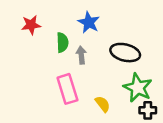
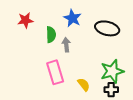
black ellipse: (125, 53) -> (107, 28), moved
green star: (138, 88) -> (112, 71), turned 30
black cross: (148, 110) -> (111, 90), moved

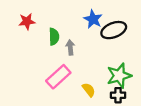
blue star: (72, 18) -> (93, 19), moved
black ellipse: (107, 28) -> (114, 30), turned -35
pink rectangle: (55, 72) -> (58, 77), turned 65

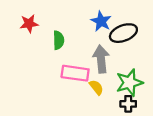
gray arrow: (70, 47) -> (101, 59), moved, size x1.6
pink rectangle: (58, 77) -> (75, 73), moved, turned 50
yellow semicircle: (89, 90) -> (96, 87), moved

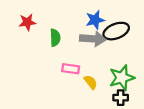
blue star: (101, 21) -> (95, 20), turned 30
gray arrow: (101, 59) -> (93, 39), moved, turned 100
pink rectangle: (75, 73) -> (71, 69), size x0.7

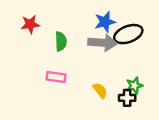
pink rectangle: (71, 69) -> (56, 77), moved
green star: (122, 78) -> (134, 86), size x0.6
black cross: (121, 98) -> (127, 98), moved

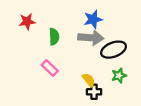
black ellipse: (128, 34) -> (114, 50), moved
pink rectangle: (56, 77) -> (50, 68), turned 35
black cross: (127, 98) -> (94, 92), moved

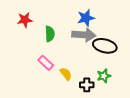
black ellipse: (114, 50) -> (105, 46), turned 35
green star: (119, 76) -> (104, 76), moved
yellow semicircle: (89, 80) -> (66, 74), moved

